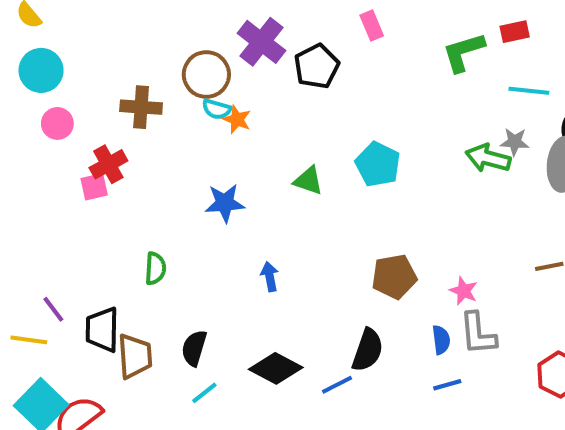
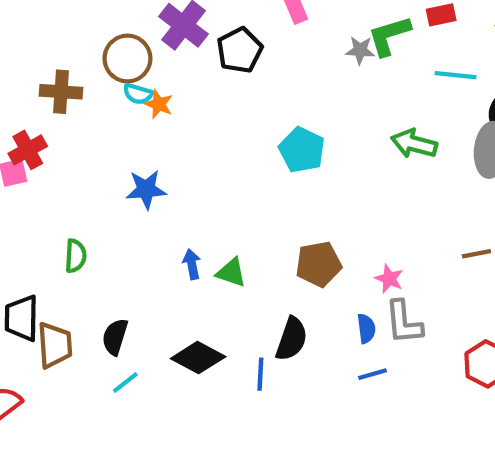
gray star: (515, 142) -> (360, 50), moved
green triangle: (308, 181) -> (231, 272), moved
blue line: (337, 385) -> (260, 374), turned -60

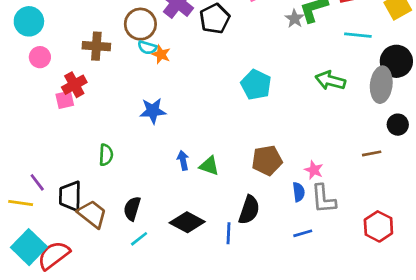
gray star: (360, 50) -> (295, 19), turned 30
blue semicircle: (366, 329) -> (299, 192), moved
brown trapezoid: (55, 345) -> (92, 214), turned -48

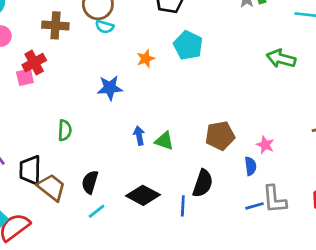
orange star: (161, 54) -> (146, 59), moved, turned 30
cyan pentagon: (256, 85) -> (188, 45), moved
gray L-shape: (323, 199) -> (274, 199), moved

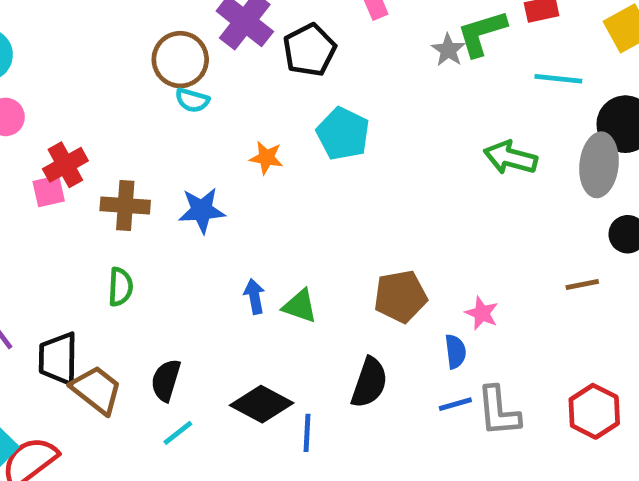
brown cross: (55, 25) -> (125, 206), moved
orange star: (146, 59) -> (266, 158), turned 30
blue line: (183, 206) -> (307, 433), moved
blue line: (255, 206) -> (455, 404), moved

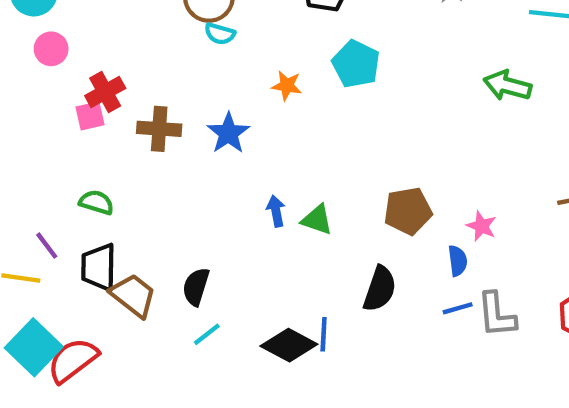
blue star: (202, 210) -> (228, 133), turned -30
green semicircle: (120, 287) -> (96, 202), moved, turned -76
black diamond: (262, 404) -> (289, 345), moved

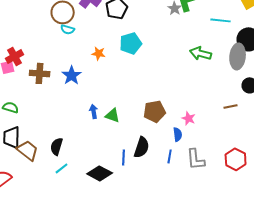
cyan pentagon: (356, 64) -> (131, 43), turned 30
blue line: (458, 308) -> (170, 156), moved, turned -64
blue line: (324, 334) -> (124, 157), moved

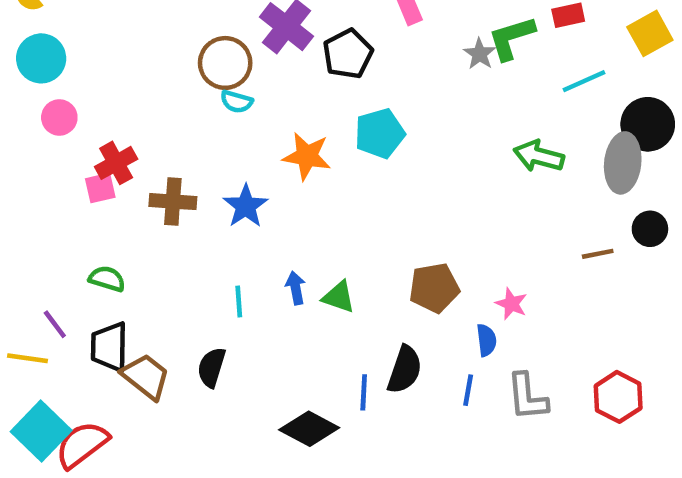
cyan line: (221, 20) -> (584, 81), turned -30
orange star: (99, 53) -> (307, 156), size x1.5
brown line: (231, 106) -> (598, 254), moved
cyan line: (62, 168) -> (239, 301), moved, turned -56

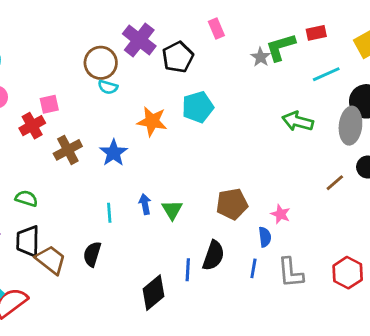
pink square: (100, 188) -> (49, 104), moved
brown cross: (173, 202) -> (68, 150), turned -32
brown line: (598, 254) -> (335, 183), turned -30
green triangle: (339, 297) -> (172, 210), turned 40
black diamond: (309, 429) -> (153, 293), turned -68

